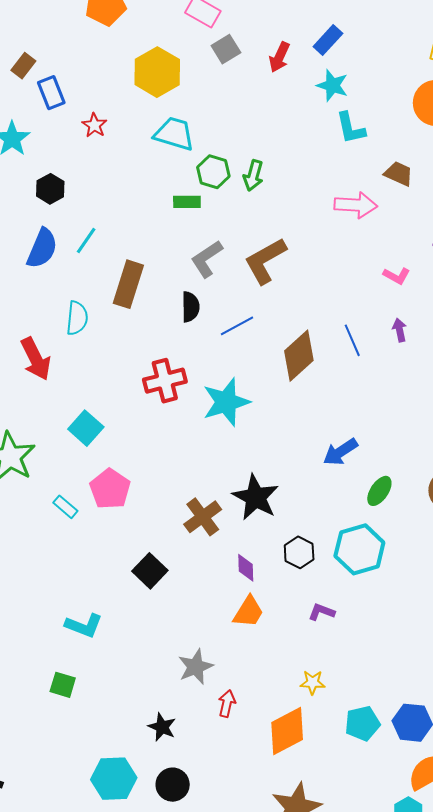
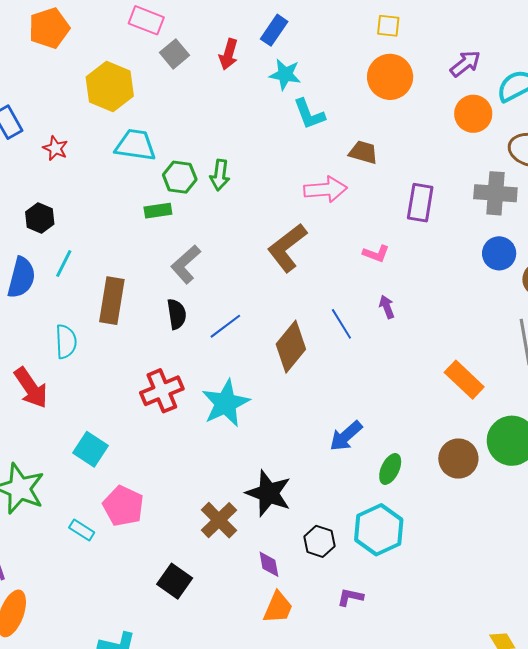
black hexagon: (50, 189) -> (40, 218), moved
brown L-shape: (265, 261) -> (287, 248), moved

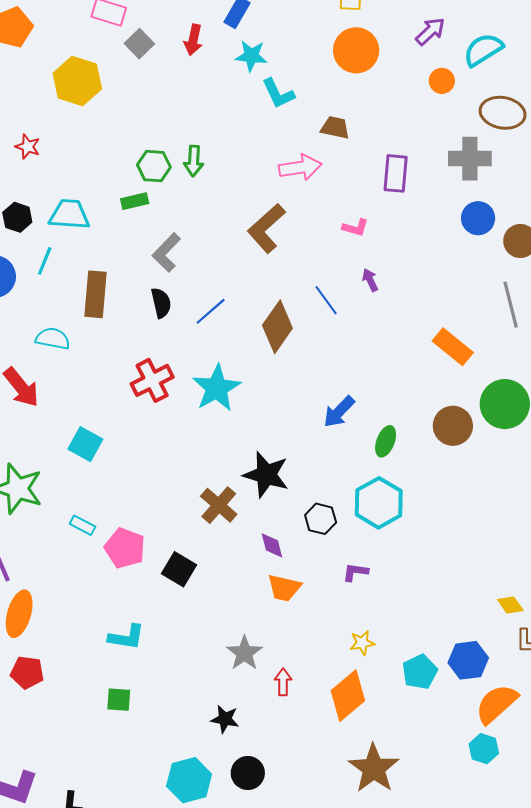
orange circle: (473, 114) -> (442, 81), size x0.7
cyan trapezoid: (135, 145) -> (69, 215), moved
cyan semicircle: (66, 342) -> (53, 339), turned -72
pink pentagon: (123, 506) -> (125, 548), moved
orange trapezoid: (278, 607) -> (284, 588), turned 84

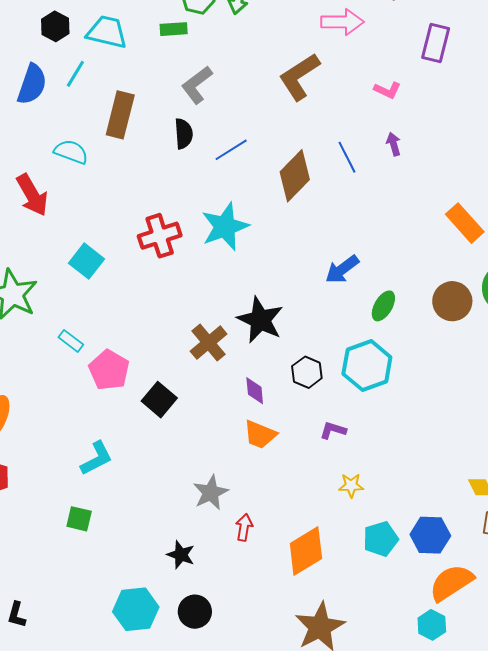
red cross: (152, 380) -> (160, 236), moved
cyan L-shape: (126, 637) -> (97, 458), turned -45
yellow star: (362, 643) -> (351, 485), moved

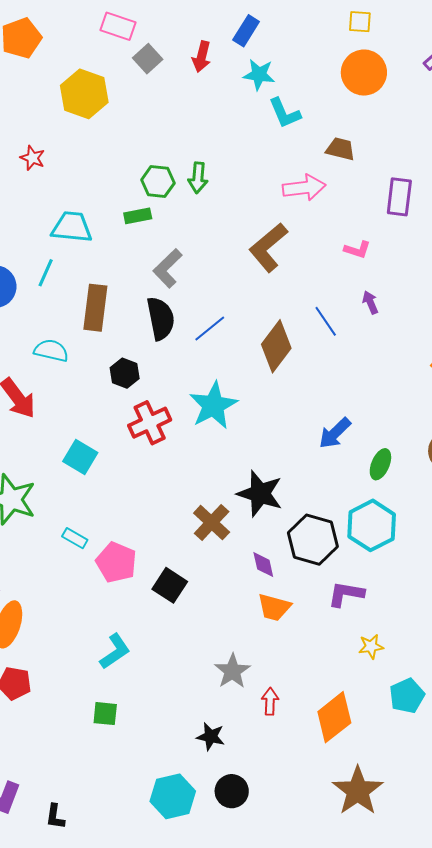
black hexagon: (55, 26) -> (125, 373), moved
black semicircle: (184, 134) -> (161, 318), size x1.4
black hexagon: (307, 372) -> (313, 540), size x1.6
purple L-shape: (333, 430) -> (346, 594), size x1.4

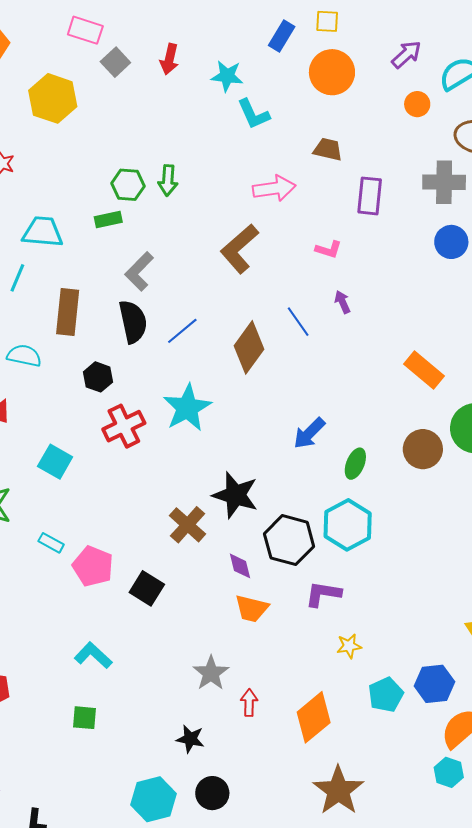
blue rectangle: (246, 31) -> (282, 36), moved
brown trapezoid: (340, 149) -> (328, 149), moved
cyan L-shape: (115, 651) -> (93, 655), turned -102

